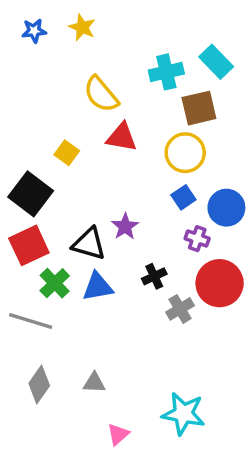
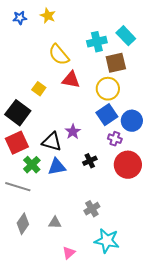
blue square: (183, 197) -> (107, 115), size x1.5
gray cross: (180, 309) -> (92, 209), moved

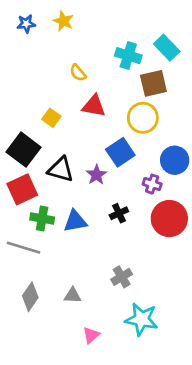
cyan cross: (97, 42) -> (128, 56), turned 30
yellow semicircle: (59, 55) -> (78, 73), size x0.6
blue square: (107, 115) -> (120, 152), moved
black triangle: (52, 142) -> (61, 169), moved
green cross: (32, 165) -> (42, 219), turned -36

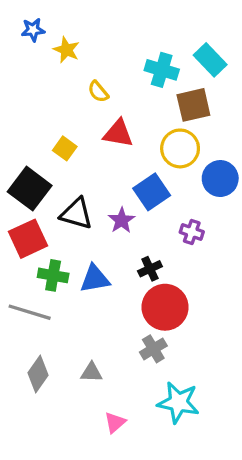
yellow star: (63, 21) -> (66, 50), moved
blue circle: (175, 160) -> (220, 179), moved
red circle: (169, 219) -> (165, 307), moved

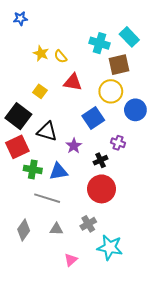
yellow star: (66, 50) -> (41, 53), moved
purple star: (122, 220) -> (74, 146), moved
black cross: (150, 269) -> (101, 160), moved
gray line: (30, 312) -> (47, 198), moved
gray cross: (153, 349) -> (88, 224), moved

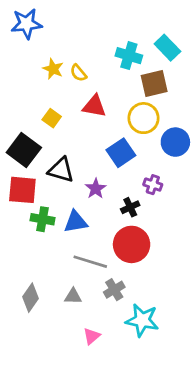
blue star: (20, 18) -> (26, 24), size x1.6
red square: (17, 147) -> (22, 190), turned 30
gray line: (47, 198) -> (90, 262), moved

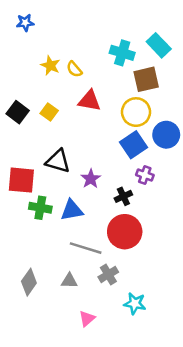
blue star: (26, 24) -> (25, 23), size x0.6
black square: (24, 150) -> (18, 112), moved, size x0.7
blue square: (121, 153) -> (133, 145), moved
cyan star: (142, 320) -> (135, 303), size x0.7

